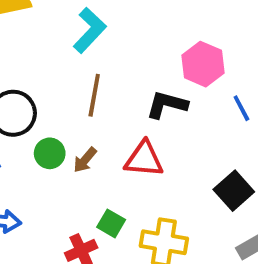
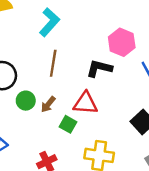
green square: (111, 223) -> (68, 124), moved

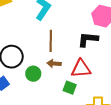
brown arrow: (48, 104) -> (54, 64), moved, turned 64

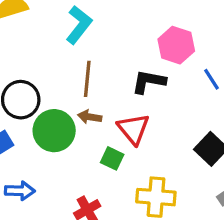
red triangle: (81, 69) -> (133, 129), turned 50
green circle: (33, 74) -> (54, 131), size x1.6

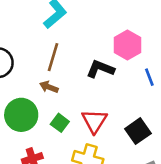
red triangle: (133, 129) -> (94, 121), moved
green circle: (54, 131) -> (21, 115), moved

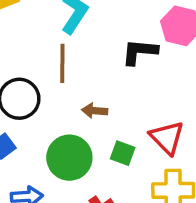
brown line: (53, 57) -> (62, 63), moved
black L-shape: (100, 69) -> (140, 52), moved

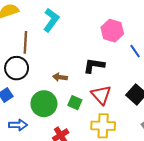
black L-shape: (140, 52) -> (94, 66), moved
brown line: (62, 63) -> (25, 42), moved

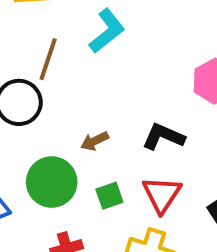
brown arrow: (60, 77) -> (95, 141), turned -48
green square: (75, 103) -> (109, 196), turned 32

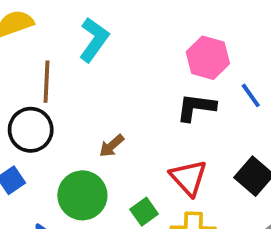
black L-shape: (163, 137) -> (196, 107), moved
green square: (109, 196) -> (144, 212), moved

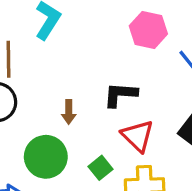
black L-shape: (196, 107) -> (120, 94), moved
brown arrow: (112, 146) -> (69, 112), turned -45

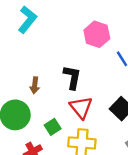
black L-shape: (120, 94) -> (72, 77), turned 90

